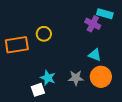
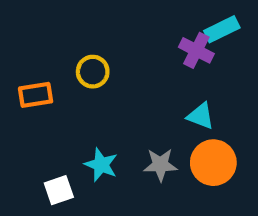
cyan rectangle: (105, 14) -> (222, 29), turned -42
orange rectangle: (17, 45) -> (36, 95), size x0.7
white square: (38, 90) -> (59, 190), moved

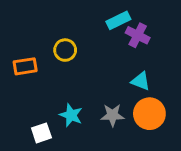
cyan rectangle: (222, 29) -> (118, 20), moved

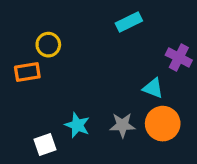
purple cross: (138, 35) -> (179, 58), moved
yellow circle: (65, 50) -> (48, 45), moved

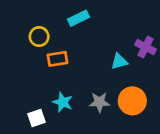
cyan rectangle: (129, 22) -> (78, 18), moved
orange rectangle: (27, 72) -> (57, 59), moved
cyan triangle: (153, 88) -> (119, 61), moved, turned -36

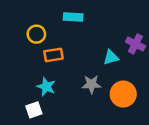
cyan rectangle: (78, 18) -> (73, 17), turned 30
cyan star: (63, 102) -> (46, 87), moved
gray star: (99, 102) -> (91, 84), moved

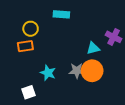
orange rectangle: (54, 55) -> (25, 46), moved
cyan star: (46, 87) -> (48, 73), moved
orange circle: (123, 94) -> (92, 71), moved

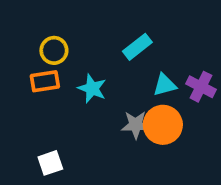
cyan rectangle: (61, 14) -> (137, 47), moved, turned -42
purple cross: (114, 37) -> (201, 87), moved
cyan star: (48, 73) -> (92, 89), moved

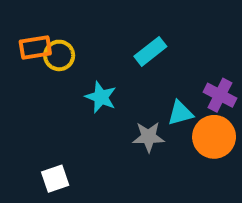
orange rectangle: (45, 81) -> (35, 47), moved
cyan triangle: (165, 85) -> (180, 113), moved
orange circle: (163, 125) -> (214, 137), moved

